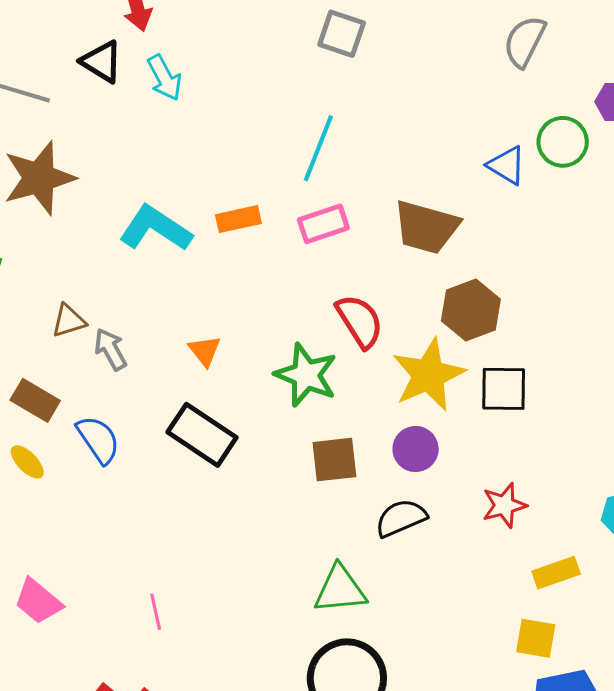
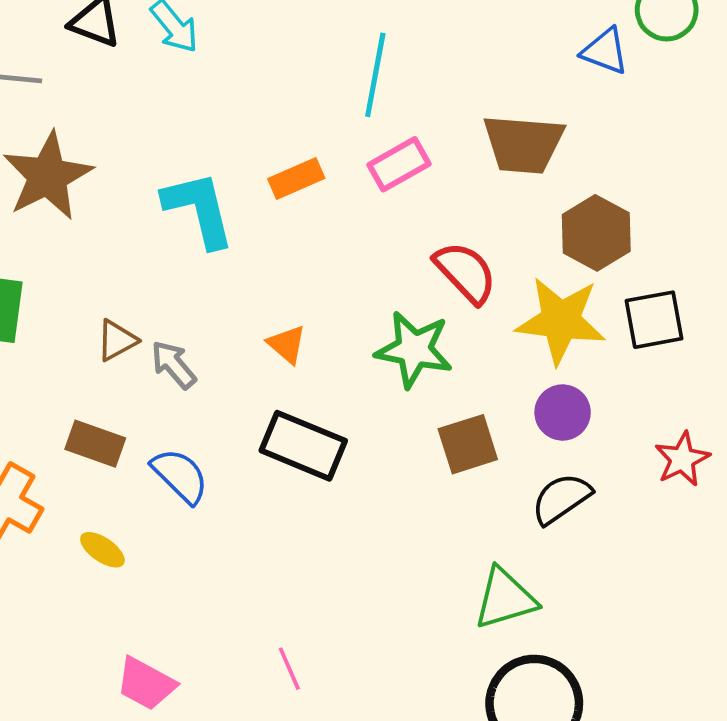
cyan L-shape: (155, 228) -> (199, 209), turned 54
yellow star: (429, 375) -> (561, 320), turned -30
yellow ellipse: (27, 462) -> (102, 550), moved

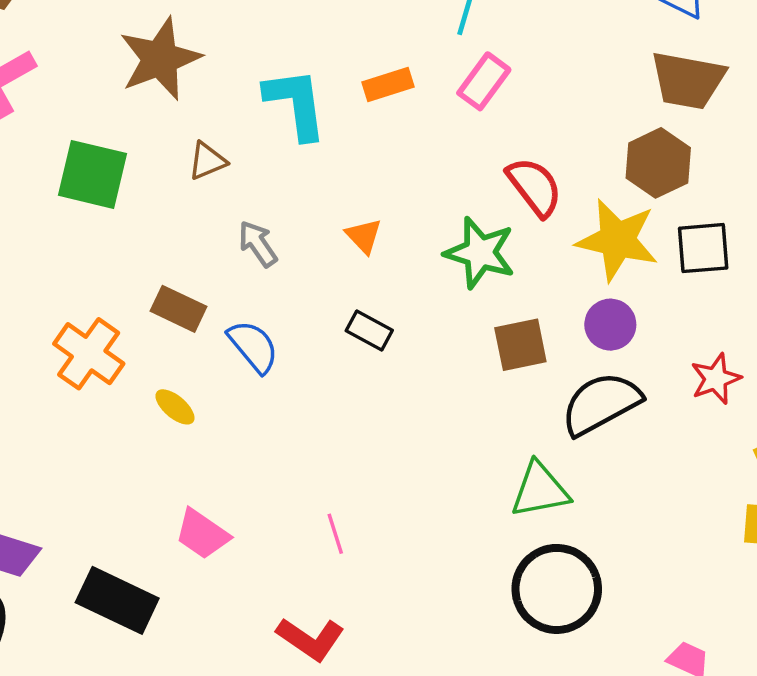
brown trapezoid: (523, 144) -> (688, 80), moved
pink rectangle: (399, 164) -> (484, 81), turned -30
brown triangle: (117, 340) -> (207, 161), moved
black rectangle: (303, 446) -> (369, 331), size x0.6
black semicircle: (561, 499) -> (601, 404), size x1.4

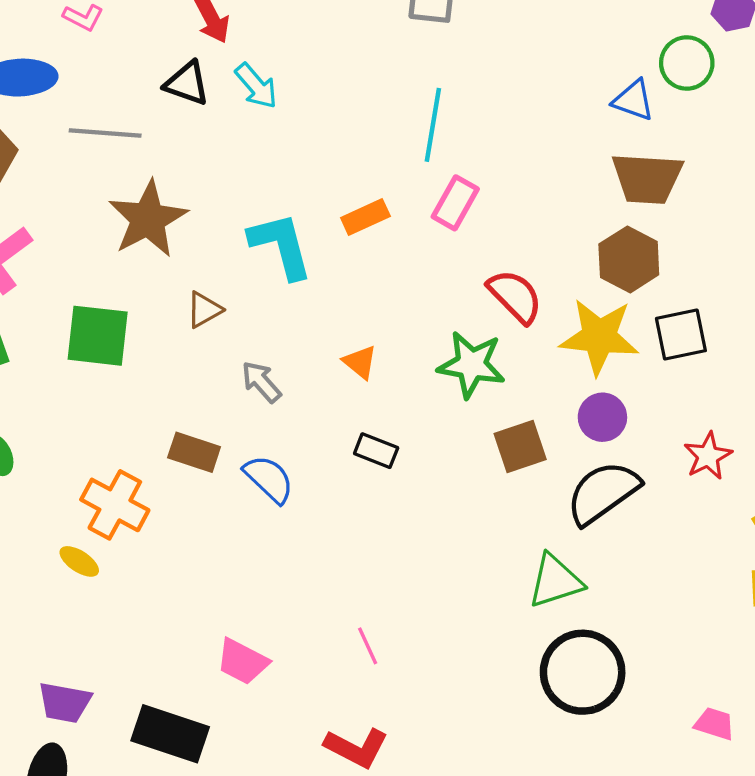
yellow ellipse: (175, 407) -> (79, 561), moved

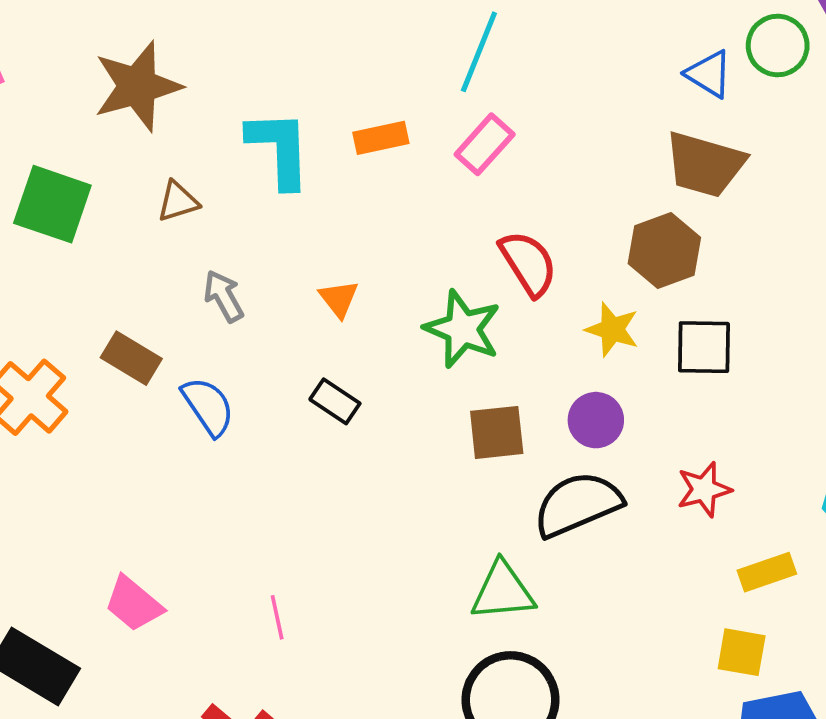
yellow star: (599, 337) -> (612, 329), size x0.6

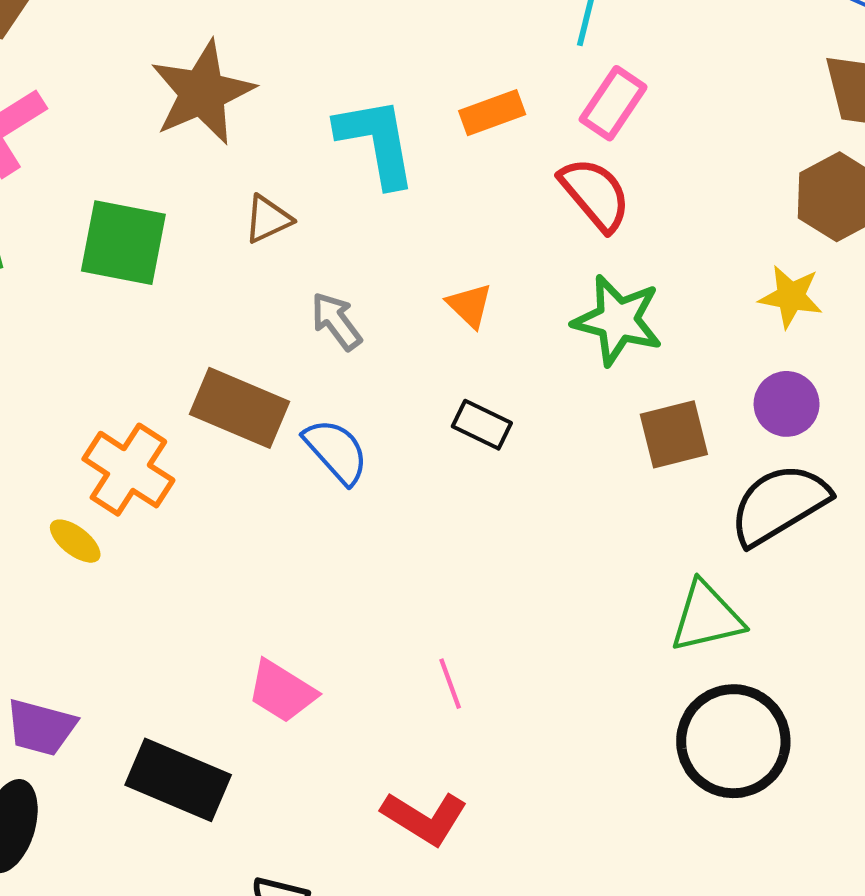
red semicircle: (528, 263) -> (595, 194), moved
brown rectangle: (131, 358) -> (239, 408), size x1.4

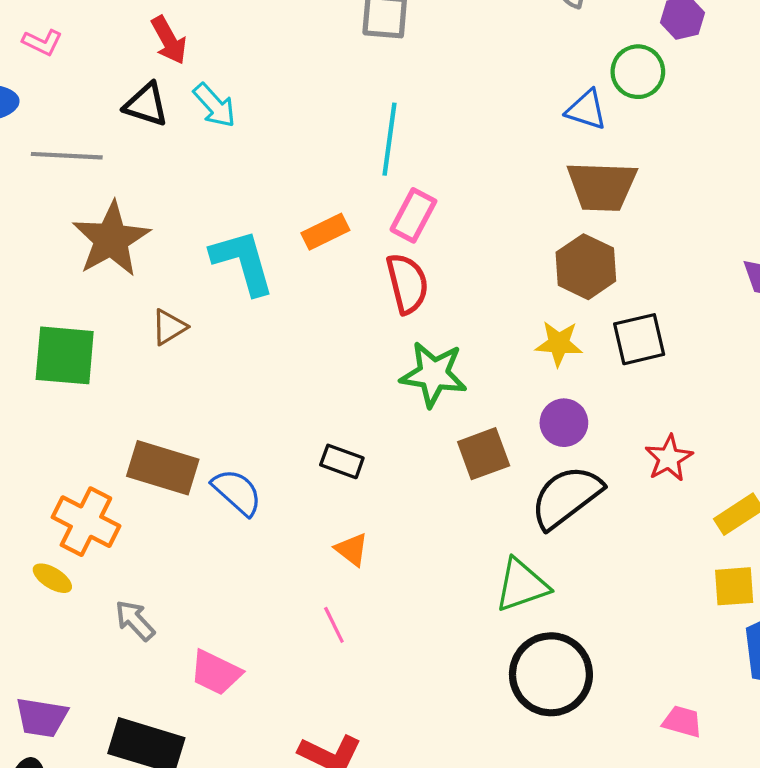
red semicircle: (595, 194) -> (407, 284), turned 32
orange triangle: (470, 305) -> (352, 549), moved
gray arrow: (336, 321) -> (135, 620), moved
pink line: (450, 684) -> (334, 625), moved

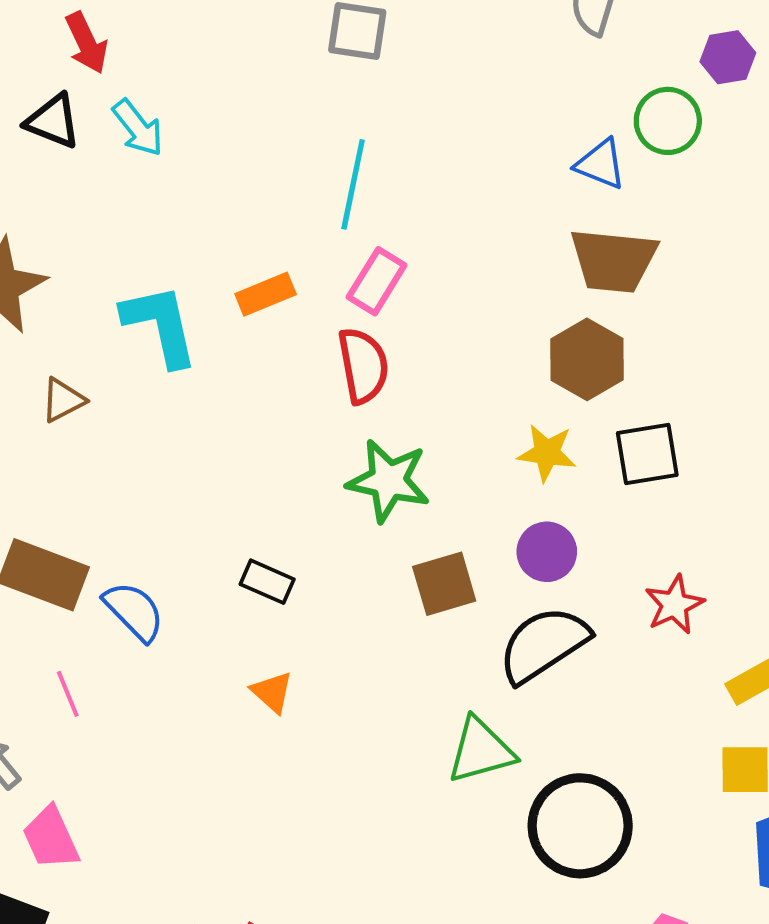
pink line: (334, 625) -> (68, 694), moved
pink trapezoid: (216, 673) -> (51, 838), moved, turned 36
black circle: (551, 674) -> (580, 826), moved

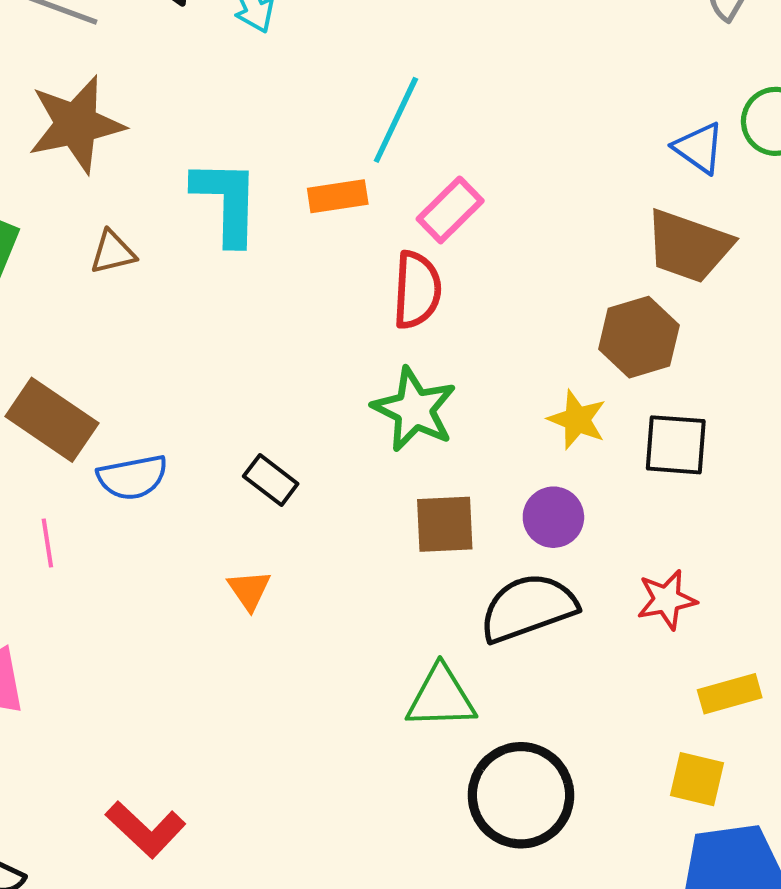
cyan line: (353, 184) -> (396, 120), moved
blue semicircle: (134, 611) -> (132, 477), turned 110

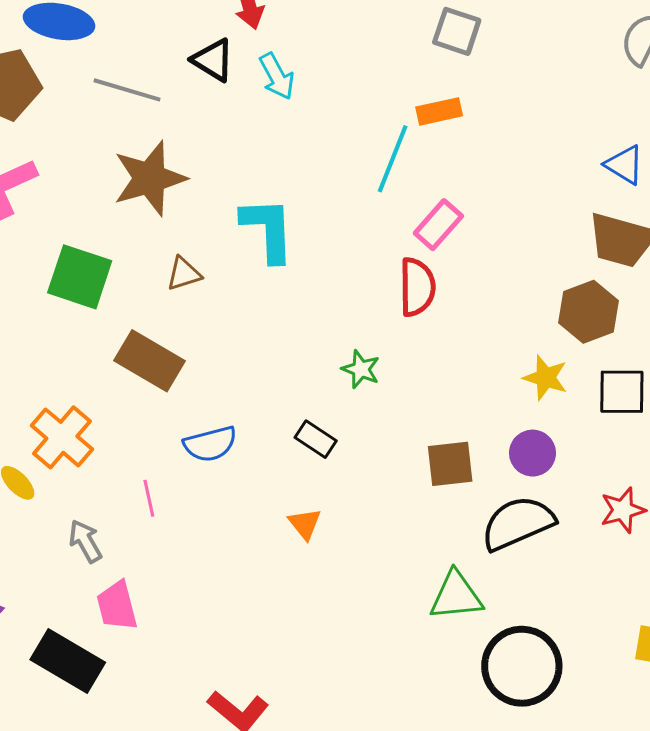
orange rectangle: (338, 196) -> (439, 111), moved
green star: (414, 409) -> (361, 369), moved, size x0.6
brown rectangle: (52, 420) -> (150, 361), moved

